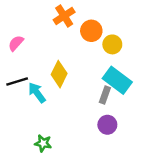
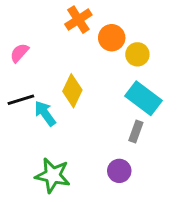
gray rectangle: (105, 95) -> (136, 132), moved
purple circle: (107, 125) -> (119, 171), moved
green star: (43, 143) -> (53, 175), size x1.6

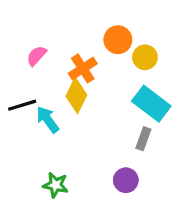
orange cross: (78, 20) -> (83, 68), moved
pink semicircle: (19, 53) -> (36, 56), moved
green star: (53, 175) -> (56, 185), size x0.7

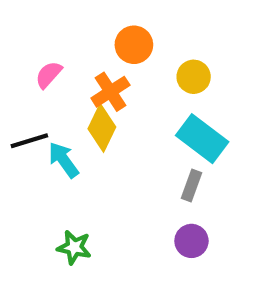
orange circle: (118, 40) -> (134, 45), moved
purple circle: (126, 180) -> (191, 241), moved

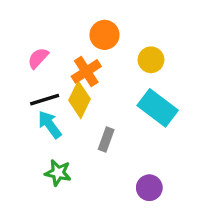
black line: (29, 141) -> (45, 100), moved
gray rectangle: (191, 186) -> (106, 140), moved
green star: (74, 247) -> (58, 173), moved

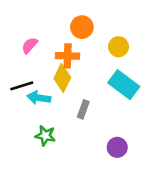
orange cross: (86, 71) -> (68, 56), turned 35
black line: (45, 100) -> (22, 86), moved
cyan arrow: (50, 125) -> (39, 98), turned -45

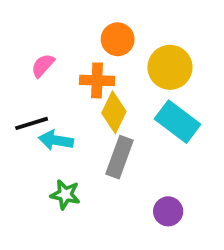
yellow circle: (119, 47) -> (170, 67), size x1.5
yellow diamond: (62, 78) -> (114, 112), moved
gray rectangle: (83, 109) -> (119, 157), size x1.5

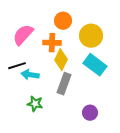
pink semicircle: (43, 65) -> (23, 35), size x1.6

